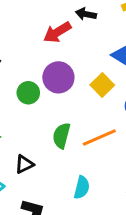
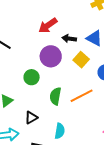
black arrow: (86, 14) -> (69, 39), moved
green circle: (28, 93) -> (32, 77), moved
cyan semicircle: (82, 187) -> (60, 131), moved

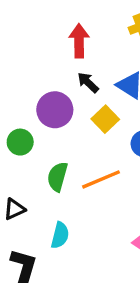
red arrow: (48, 25) -> (79, 41), moved, turned 120
black arrow: (69, 39) -> (88, 83), turned 32

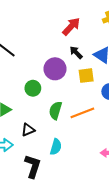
red arrow: (79, 41) -> (71, 26), turned 42
yellow square: (105, 119) -> (86, 76), turned 35

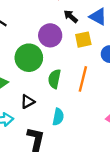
green circle: (33, 88) -> (29, 58), size x1.6
orange line: (82, 113) -> (83, 79), turned -50

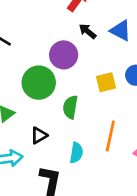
yellow square: (83, 40) -> (106, 82), moved
orange line: (83, 79) -> (110, 136), moved

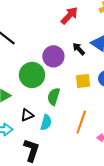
black arrow: (88, 31) -> (79, 49), moved
cyan semicircle: (76, 153) -> (46, 122), moved

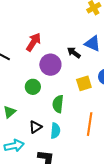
red arrow: (69, 16) -> (34, 42), moved
green circle: (32, 75) -> (33, 87), size x0.6

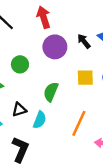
red arrow: (34, 42) -> (44, 17), turned -66
green circle: (33, 87) -> (20, 64), moved

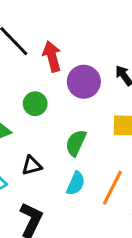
red arrow: (44, 17) -> (52, 56), moved
cyan semicircle: (40, 120) -> (76, 183), moved

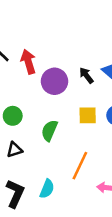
green circle: (35, 104) -> (13, 116), moved
cyan semicircle: (76, 183) -> (47, 189), moved

